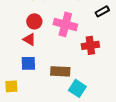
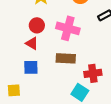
red cross: (90, 45) -> (93, 73), moved
brown rectangle: (60, 71) -> (66, 58), moved

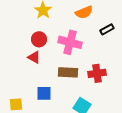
blue square: (31, 67) -> (44, 93), moved
red cross: (93, 73) -> (97, 73), moved

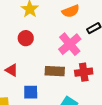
pink cross: (70, 42) -> (70, 44), moved, turned 35
red triangle: (34, 57) -> (12, 70), moved

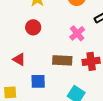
pink cross: (70, 44) -> (77, 33), size x0.7

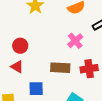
red circle: (33, 27) -> (20, 46), moved

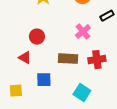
red circle: (20, 46) -> (37, 37), moved

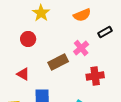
red circle: (37, 37) -> (28, 39), moved
brown rectangle: (68, 59) -> (58, 62), moved, turned -30

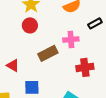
red circle: (28, 39) -> (30, 25), moved
pink cross: (81, 48) -> (71, 39), turned 35

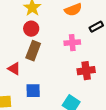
brown rectangle: (48, 53) -> (33, 51), moved, turned -42

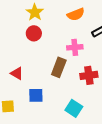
brown rectangle: (33, 51) -> (59, 67), moved

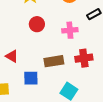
red circle: (34, 33) -> (37, 24), moved
brown rectangle: (59, 67) -> (54, 61), moved, turned 60

